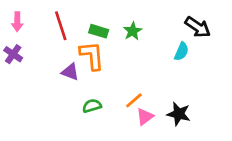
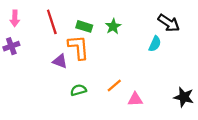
purple cross: (13, 54) -> (11, 46), turned 35
black star: (179, 114) -> (184, 97), moved
pink triangle: (145, 117) -> (135, 99), moved, turned 35

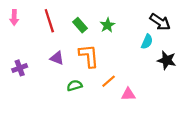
green rectangle: (84, 26) -> (80, 25), turned 32
purple cross: (11, 46) -> (20, 68), moved
orange L-shape: (78, 47) -> (89, 56), moved
black star: (184, 97) -> (167, 60), moved

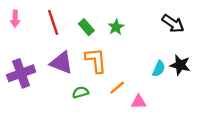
cyan semicircle: (147, 42) -> (159, 69), moved
purple triangle: (57, 58) -> (61, 63), size x1.5
purple cross: (20, 68) -> (21, 73), size x1.6

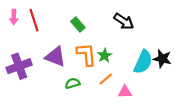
red line: (53, 22) -> (34, 20), moved
black arrow: (173, 24) -> (124, 21), moved
green star: (116, 27) -> (105, 56), moved
cyan semicircle: (159, 69) -> (143, 62), size x1.6

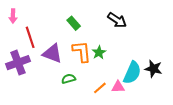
red line: (34, 20) -> (30, 37), moved
black star: (162, 59) -> (153, 69), moved
cyan semicircle: (143, 62) -> (132, 73), moved
orange line: (106, 79) -> (100, 88), moved

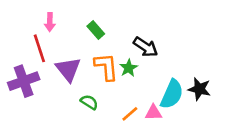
pink arrow: (13, 16) -> (50, 22), moved
black arrow: (117, 20) -> (146, 47), moved
purple triangle: (52, 54) -> (68, 69), turned 30
green semicircle: (69, 79) -> (89, 102), turned 48

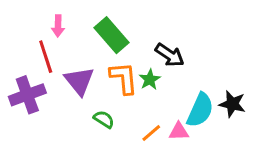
green rectangle: (96, 30) -> (111, 35), size x1.6

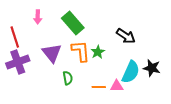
black arrow: (170, 55) -> (126, 36), moved
red line: (46, 57) -> (15, 37), moved
green semicircle: (104, 119) -> (68, 78), turned 48
orange line: (151, 133) -> (99, 87), turned 40

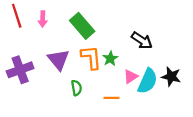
red line: (15, 37) -> (17, 16), moved
pink triangle: (117, 86) -> (131, 77), moved, turned -32

